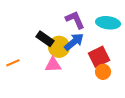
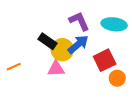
orange circle: (103, 72) -> (117, 78), moved

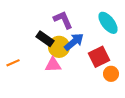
purple L-shape: (79, 21) -> (63, 20), moved
cyan ellipse: (114, 24) -> (108, 23), turned 45

